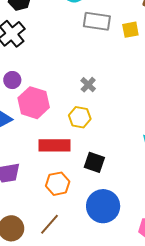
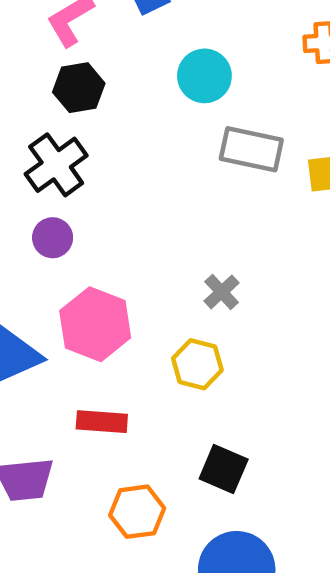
purple circle: (12, 80) -> (53, 238), moved
red rectangle: (55, 145) -> (102, 422), moved, size x0.7

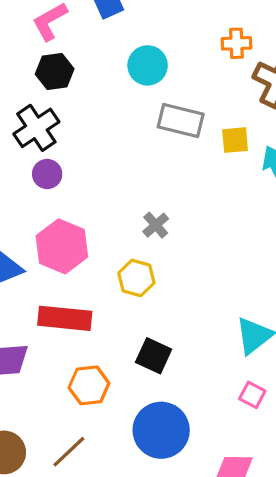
purple circle: (53, 238) -> (47, 174), moved
red rectangle: (102, 422) -> (65, 318), size x1.4

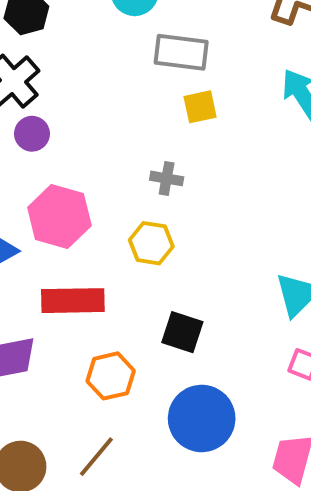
yellow square: (235, 140) -> (200, 107), moved
gray cross: (156, 225) -> (167, 178), turned -32

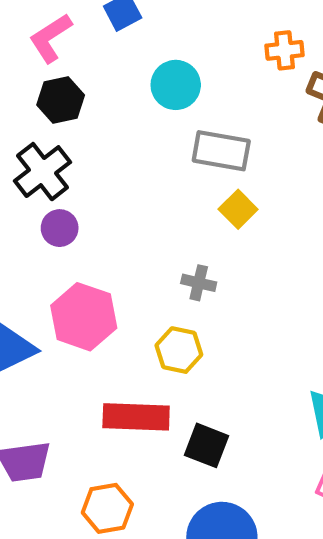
yellow square: (200, 107) -> (238, 209), turned -36
red rectangle: (73, 301) -> (136, 417), moved
orange hexagon: (111, 376) -> (107, 508), moved

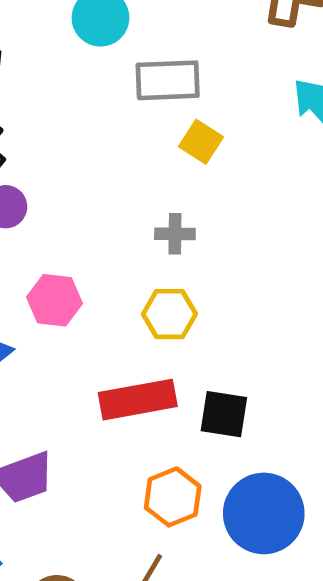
pink hexagon: (84, 317) -> (54, 300), size x0.7
orange hexagon: (107, 508) -> (173, 497), moved

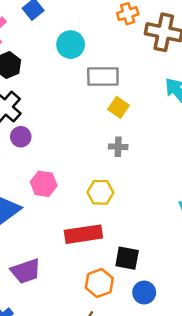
gray cross: (175, 234) -> (118, 147), moved
black square: (224, 414) -> (127, 258), moved
blue circle: (264, 513) -> (144, 293), size x0.6

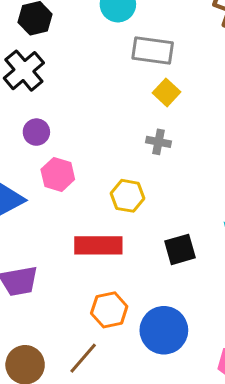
purple circle: (21, 137) -> (36, 132), moved
black square: (127, 258) -> (180, 249), moved, turned -35
blue circle: (144, 293) -> (164, 330), size x1.6

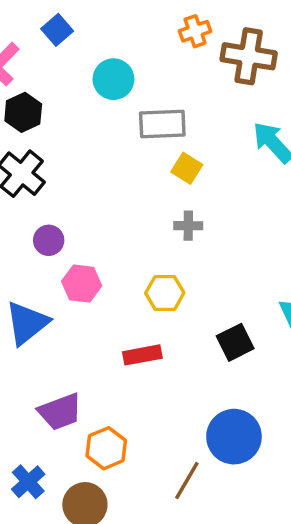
red rectangle: (98, 245) -> (142, 355), size x0.7
orange hexagon: (109, 310) -> (106, 448), moved
brown line: (83, 358) -> (187, 481), moved

